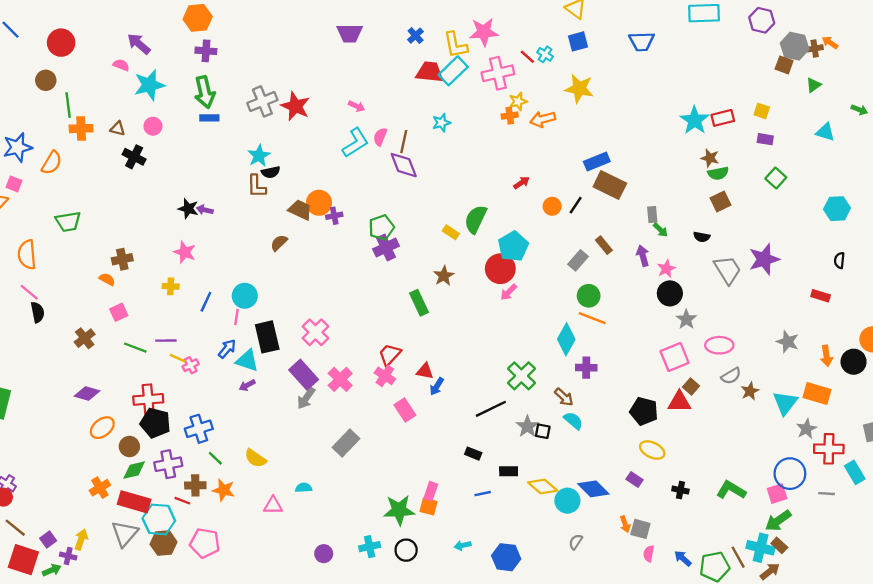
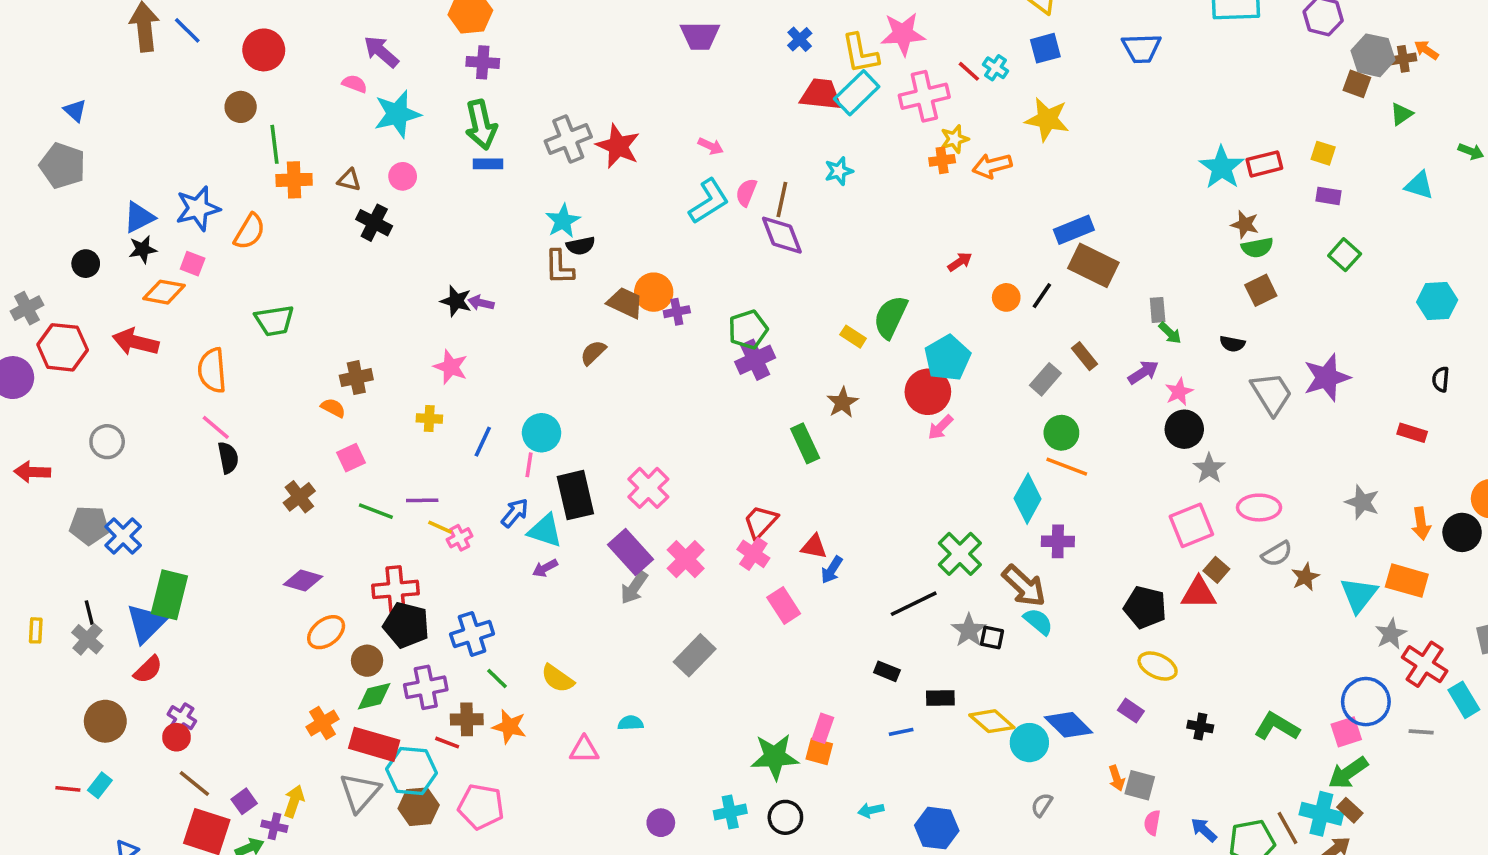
purple arrow: (643, 256) -> (1143, 372), turned 72
brown arrow: (564, 397) -> (1024, 586), size x1.5
red cross: (829, 449) -> (1425, 664), turned 32

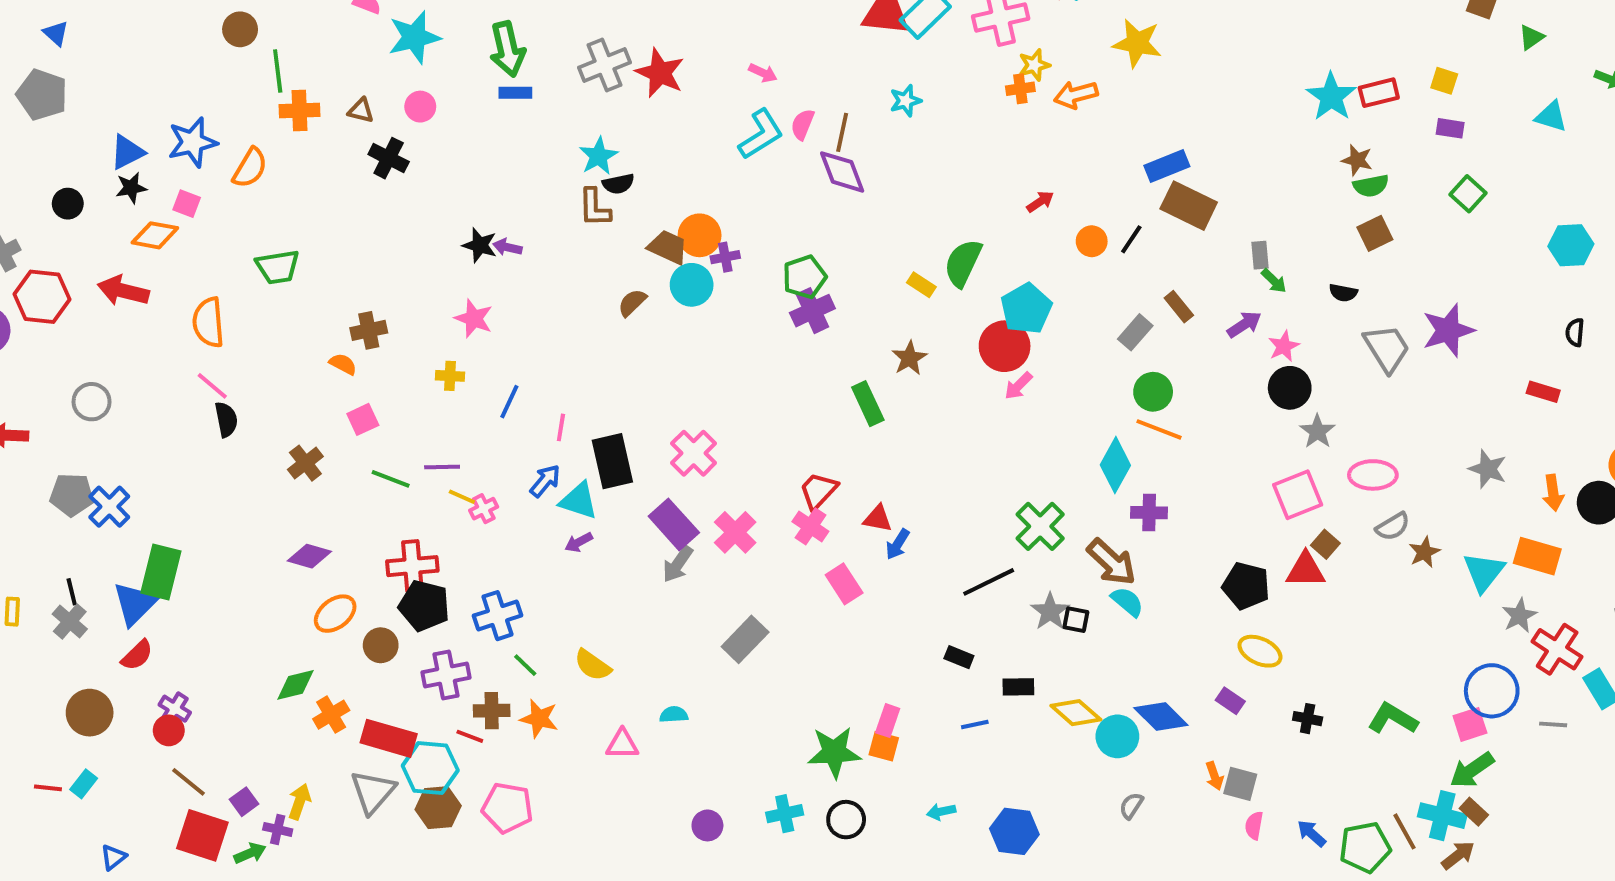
cyan circle: (542, 433) -> (692, 285), moved
green diamond: (374, 696) -> (296, 685), moved

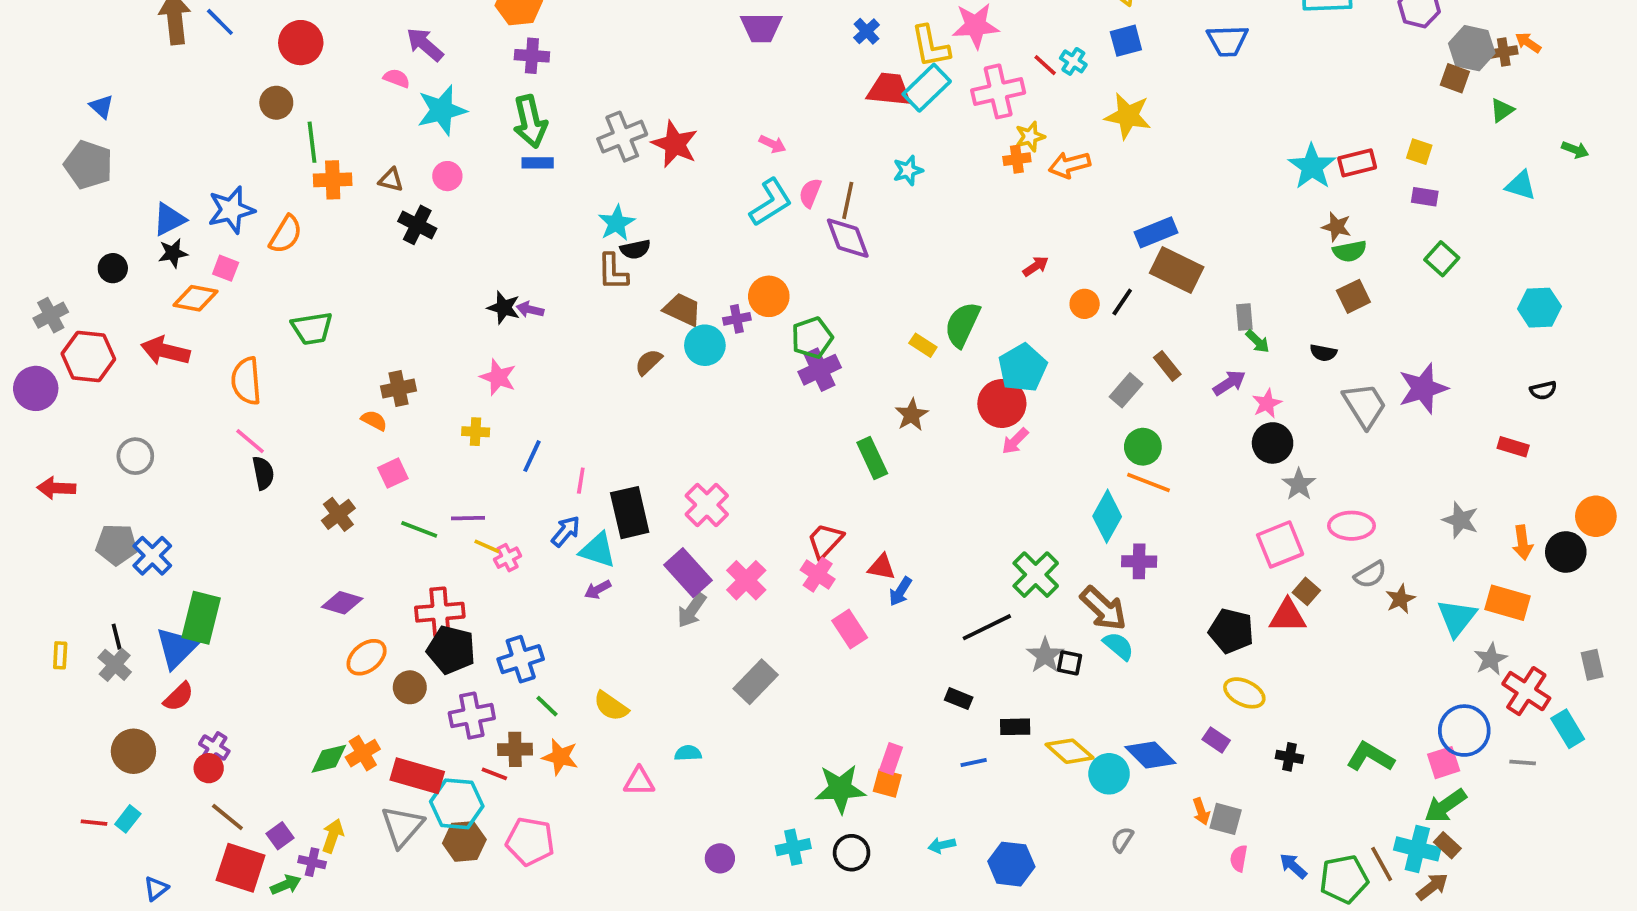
orange circle: (700, 235) -> (769, 296), moved
black semicircle: (1575, 332) -> (1543, 390), turned -108
green diamond: (296, 685) -> (329, 759), moved

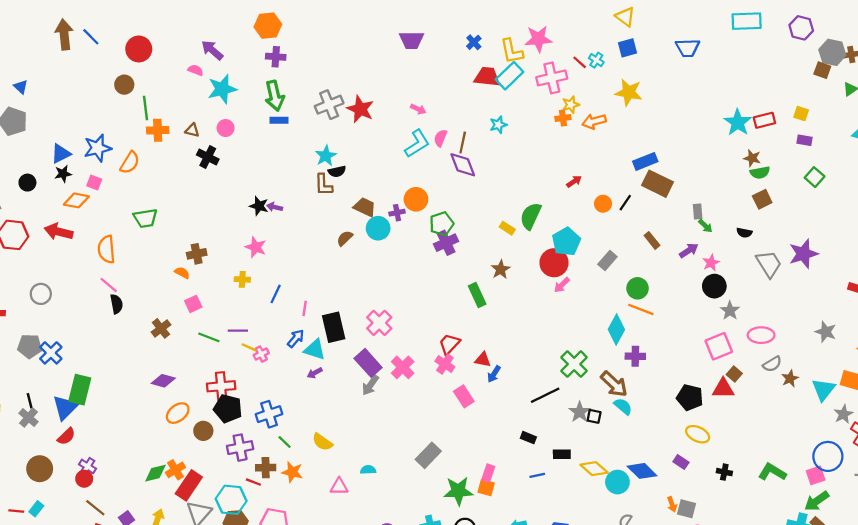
gray rectangle: (1126, 390) -> (607, 261), moved
gray rectangle: (756, 682) -> (428, 455), moved
red rectangle: (417, 776) -> (189, 485), moved, turned -72

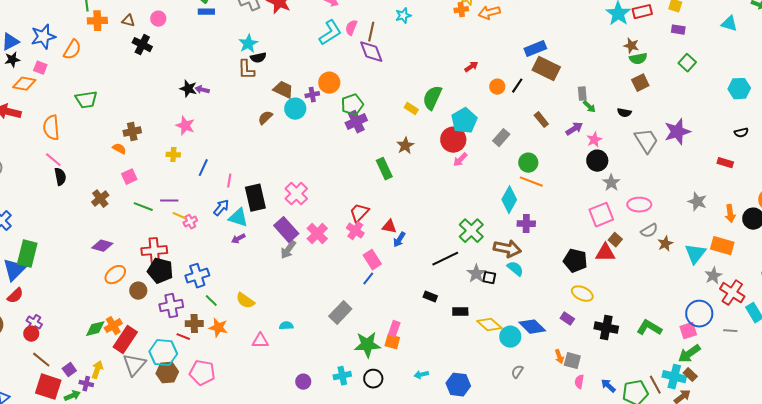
brown arrow: (614, 384) -> (507, 249), turned -32
black cross: (724, 472) -> (606, 328), size x1.6
blue line: (537, 475) -> (368, 279), moved, turned -40

